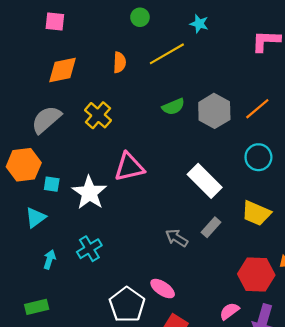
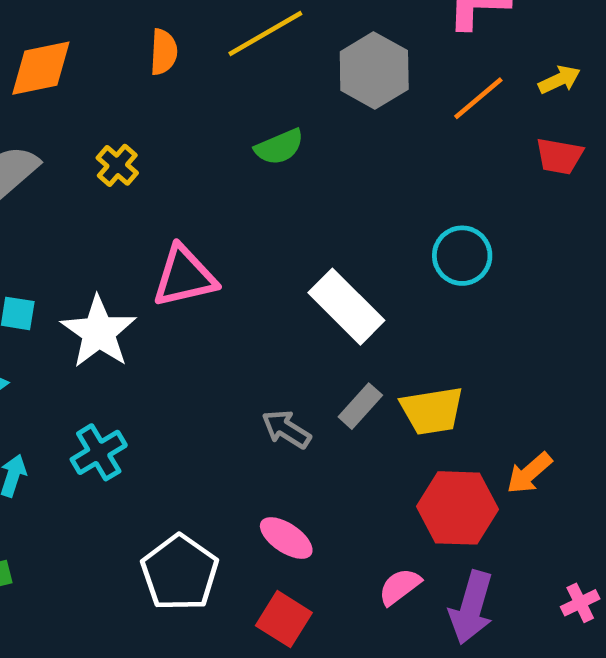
orange line: (257, 109) -> (478, 98), moved
gray hexagon: (214, 111) -> (374, 70), moved
yellow cross: (98, 115) -> (117, 165), size x0.7
yellow trapezoid: (256, 213) -> (432, 411), moved, turned -32
pink ellipse: (163, 289) -> (286, 538), moved

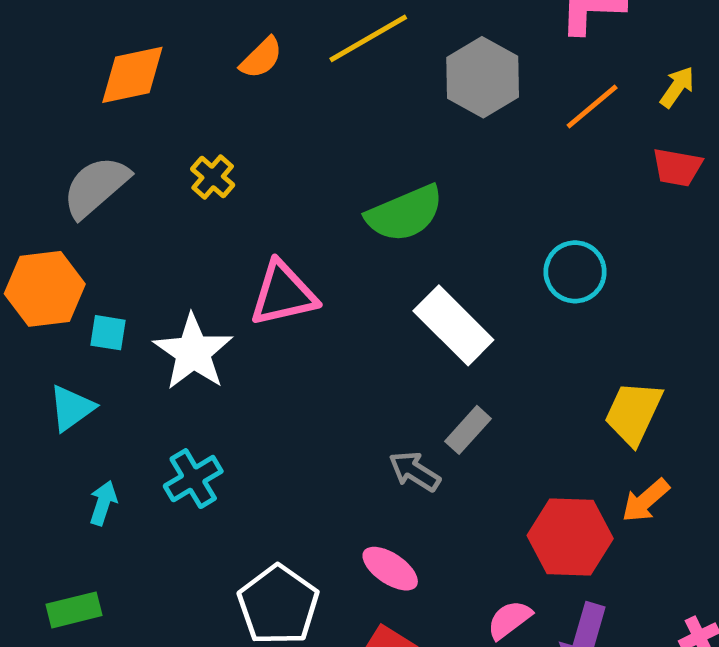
orange semicircle: (164, 52) -> (261, 58), turned 42
yellow arrow: (559, 80) -> (677, 87), turned -30
green semicircle: (279, 147) -> (405, 213), moved, size x1.5
yellow trapezoid: (432, 411) -> (633, 413), moved, turned 124
gray arrow: (286, 429) -> (414, 471), moved

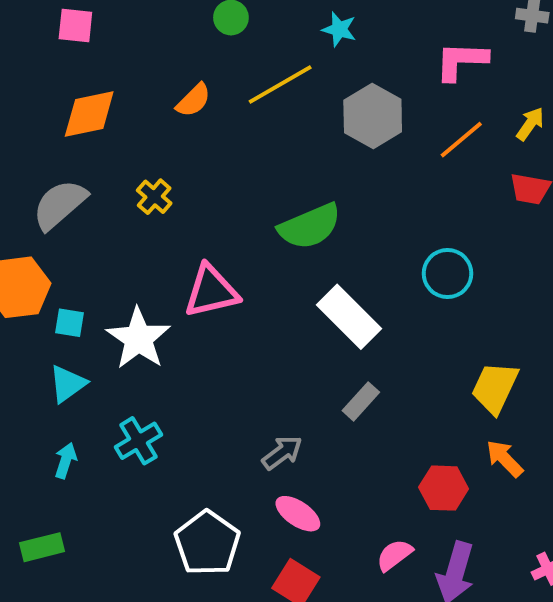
cyan triangle: (72, 408) -> (68, 384), moved
gray arrow: (414, 471) -> (282, 453), moved, turned 111
orange arrow: (646, 500) -> (505, 459), turned 87
red hexagon: (570, 537) -> (444, 488), size x0.7

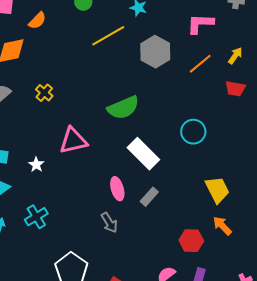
orange semicircle: (194, 100) -> (37, 21), moved
white star: (138, 338) -> (36, 165), size x0.5
yellow trapezoid: (495, 388) -> (217, 190), turned 128
gray arrow: (282, 453) -> (109, 223), turned 95
pink ellipse: (298, 514) -> (117, 189), moved, turned 40

